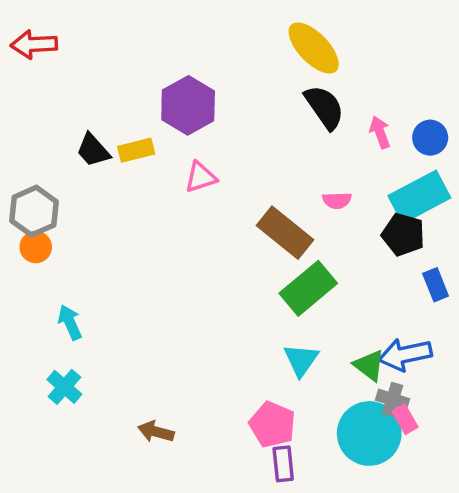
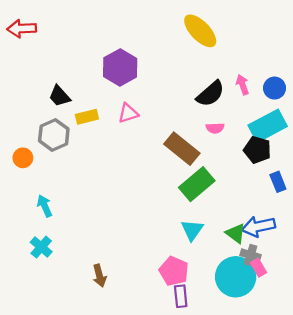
black semicircle: (324, 107) -> (210, 94), moved, turned 84
yellow rectangle: (136, 150) -> (87, 117), moved
gray hexagon: (34, 211) -> (54, 135), moved
brown arrow: (156, 432) -> (100, 276), turned -120

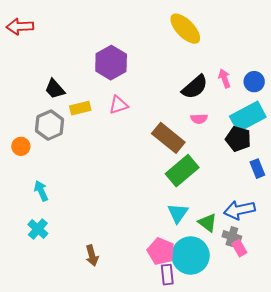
green triangle: (236, 233) -> (208, 223), moved
cyan circle: (236, 277) -> (191, 256), moved

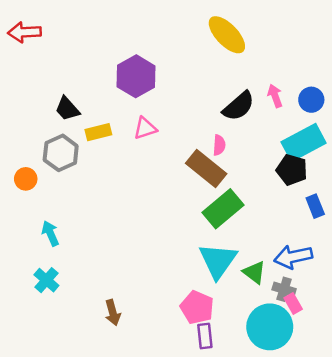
pink semicircle: (199, 119) -> (219, 145), moved, turned -84
cyan triangle: (178, 213) -> (218, 261), size x1.5
cyan circle: (191, 256) -> (270, 327), moved

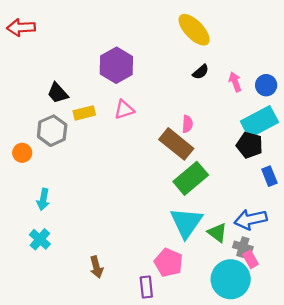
black semicircle: (239, 106) -> (201, 72), moved, size x0.6
cyan arrow: (50, 233) -> (43, 199), turned -145
purple rectangle: (205, 336) -> (146, 287), moved

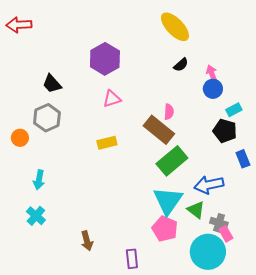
blue circle: (266, 85) -> (213, 89), moved
yellow rectangle: (84, 113) -> (107, 143), moved
cyan rectangle: (259, 122) -> (234, 110), size x0.5
blue arrow: (251, 219) -> (209, 185), moved
pink pentagon: (169, 263) -> (165, 229), moved

